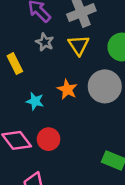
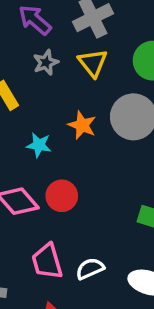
gray star: (45, 42) -> (46, 62), turned 30

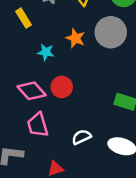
pink trapezoid: (47, 261) -> (38, 125), moved

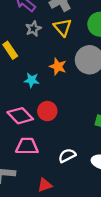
pink trapezoid: (38, 125) -> (27, 146), turned 110

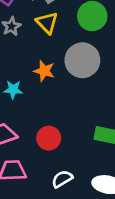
red circle: (47, 111) -> (49, 138), moved

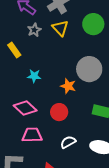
gray circle: (82, 60) -> (89, 69), moved
orange star: (44, 71) -> (68, 86), moved

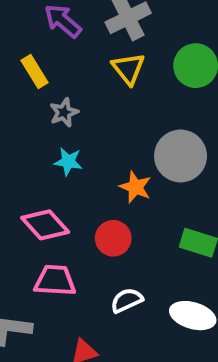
gray star: (34, 30) -> (64, 112), moved
yellow rectangle: (14, 50) -> (35, 72), moved

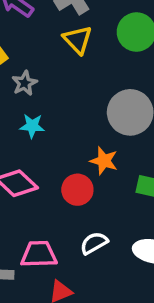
orange star: (135, 187) -> (104, 161), moved
pink trapezoid: (55, 281) -> (39, 254), moved

